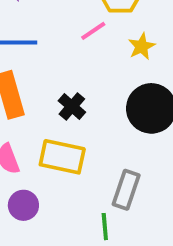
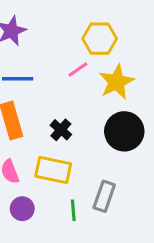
yellow star: (142, 46) -> (117, 82), size x1.6
green line: (105, 227) -> (73, 210), moved

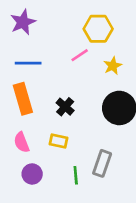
yellow star: (117, 82) -> (113, 66), size x0.6
yellow rectangle: (53, 170) -> (59, 141), size x0.6

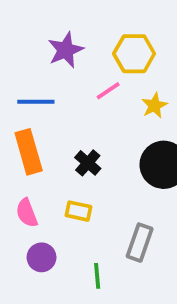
purple star: (23, 22) -> (66, 50), moved
green line: (76, 175) -> (97, 276), moved

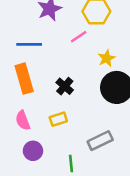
yellow star: (154, 106) -> (106, 58), moved
yellow rectangle: (79, 211) -> (58, 119), turned -30
gray rectangle: (140, 243) -> (100, 141), turned 45

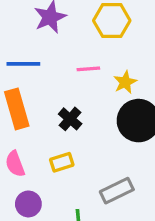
pink line: (79, 37) -> (88, 69), moved, turned 30

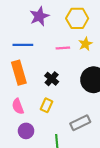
yellow star: (125, 82) -> (85, 44), moved
yellow rectangle: (62, 162) -> (46, 105), turned -48

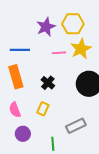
purple star: (39, 16) -> (46, 27), moved
yellow star: (85, 44) -> (81, 49), size x1.5

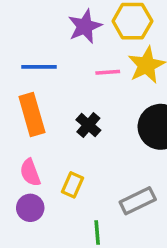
yellow rectangle: (43, 109) -> (73, 185), moved
purple circle: (23, 134) -> (30, 208), moved

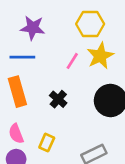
purple star: (85, 26) -> (33, 28), moved, turned 30
pink line: (108, 72) -> (72, 61), turned -54

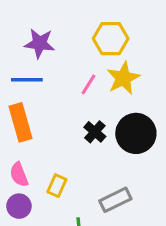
black cross: (58, 99) -> (95, 132), moved

